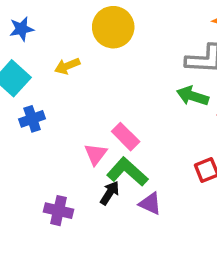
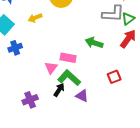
green arrow: (193, 96) -> (94, 43), moved
pink rectangle: (126, 137) -> (68, 58), turned -35
purple cross: (59, 211) -> (30, 100), turned -35

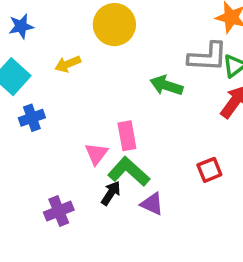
green arrow: (94, 43) -> (166, 86), moved
pink rectangle: (68, 58) -> (127, 136), turned 70

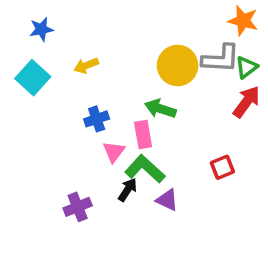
yellow circle: (114, 25) -> (178, 66), moved
green arrow: (166, 86) -> (160, 109), moved
blue cross: (32, 118) -> (97, 119), moved

